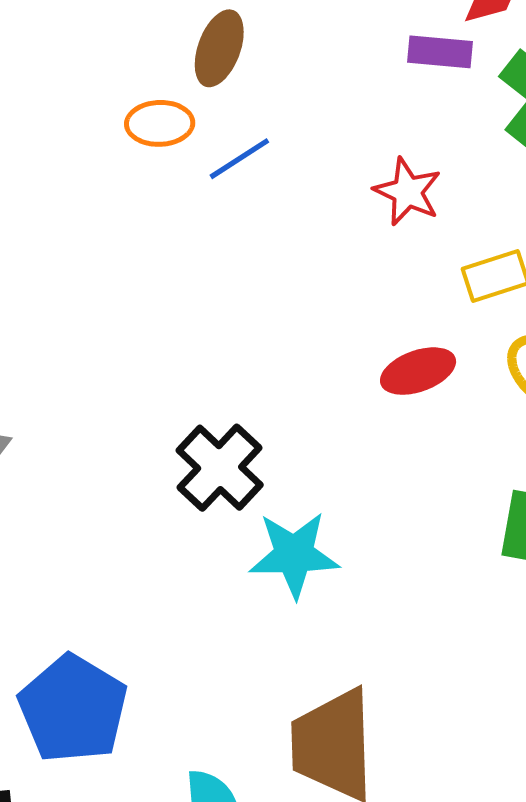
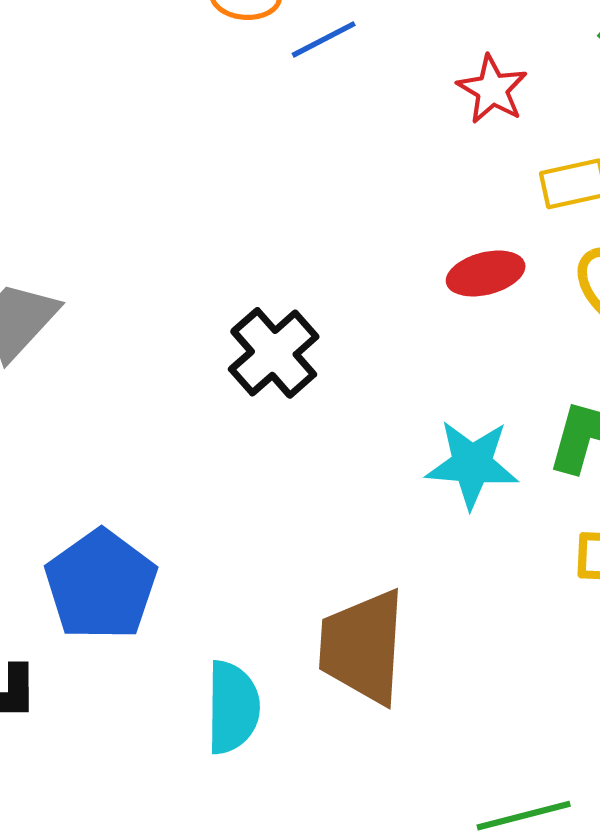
cyan star: (294, 555) -> (472, 464), moved

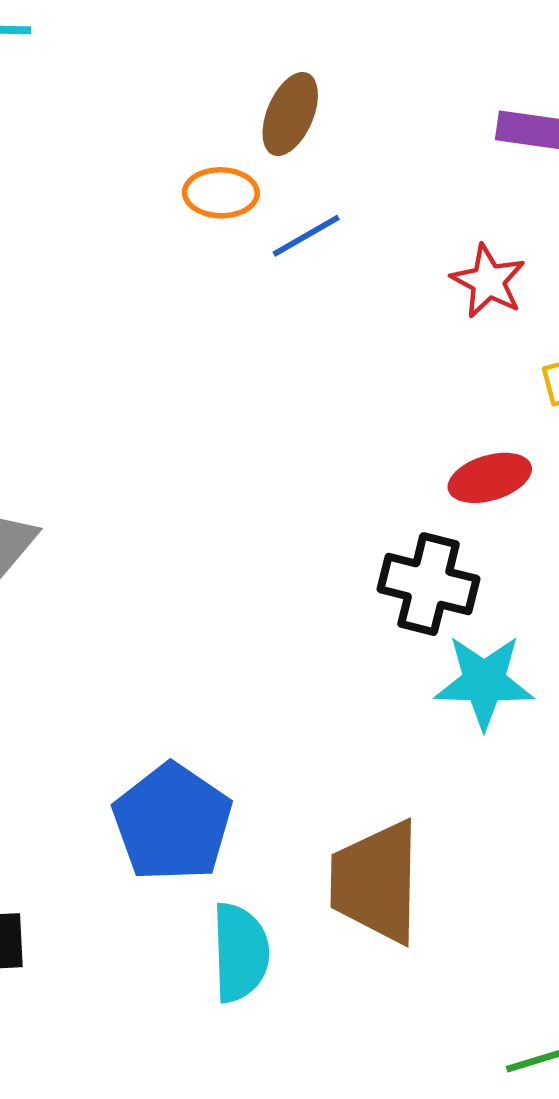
black cross: (274, 353) -> (429, 584), moved, turned -32
blue pentagon: (101, 585) -> (172, 823), moved

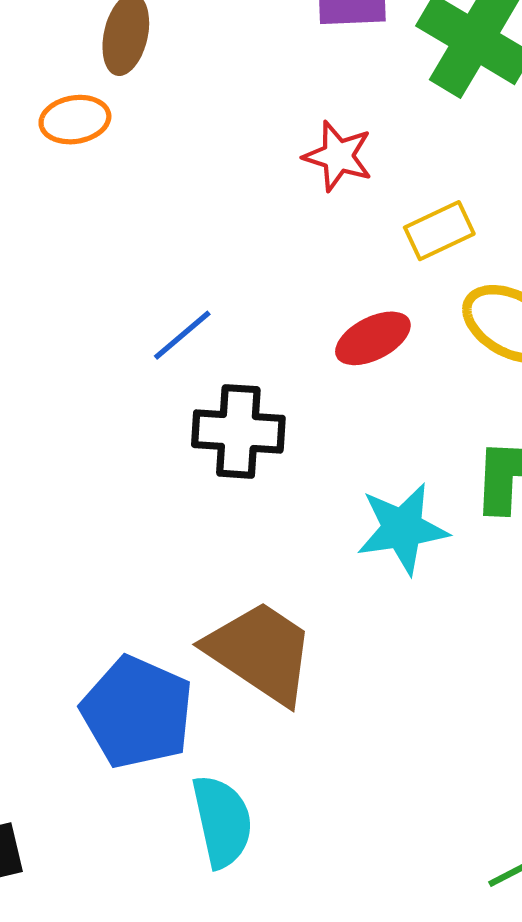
blue line: (306, 236) -> (182, 335), moved
black cross: (429, 584) -> (238, 431), moved
brown trapezoid: (376, 882) -> (261, 652), moved, turned 133

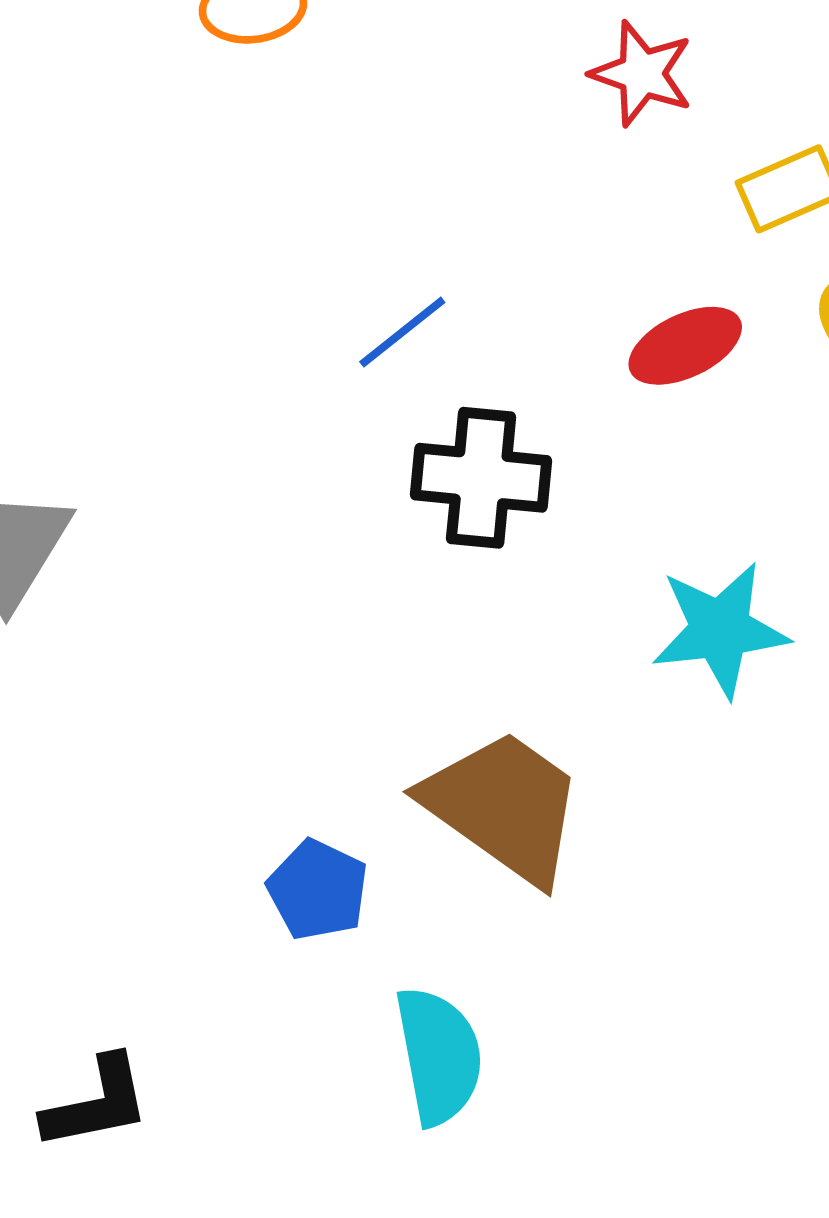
blue pentagon: (137, 712) -> (318, 890), size x0.6

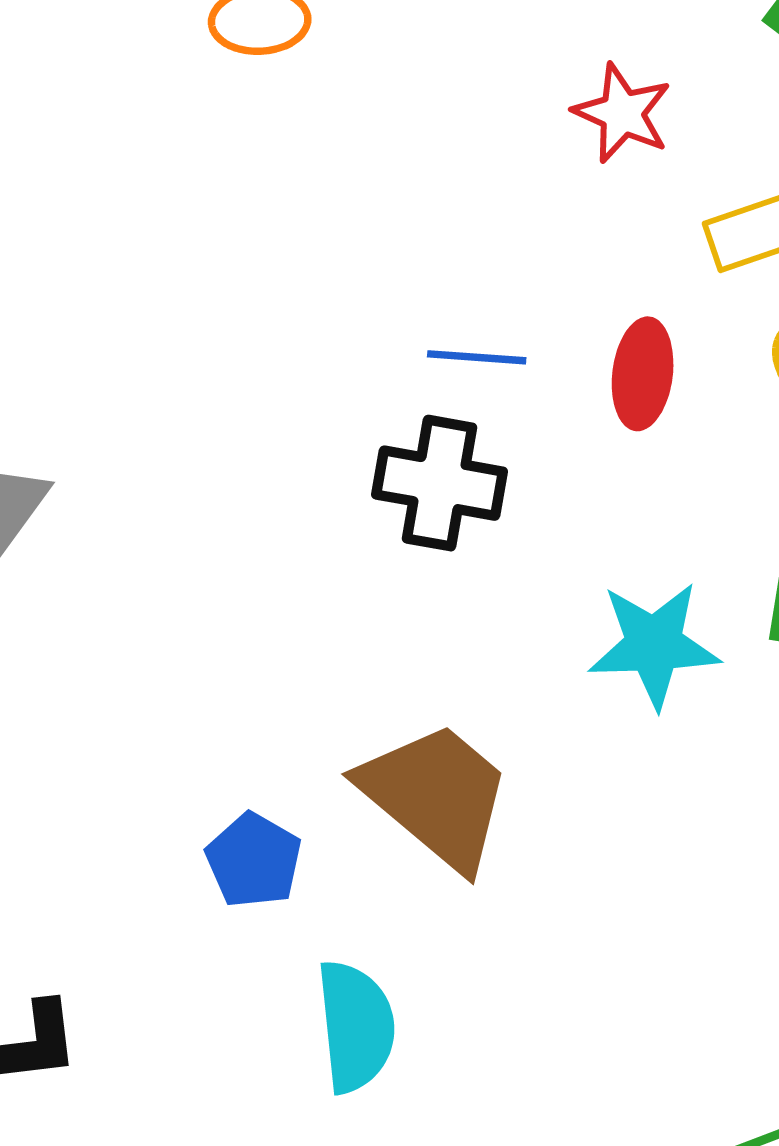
blue line: (402, 332) -> (477, 357), moved, turned 38
red ellipse: (685, 346) -> (643, 374), turned -62

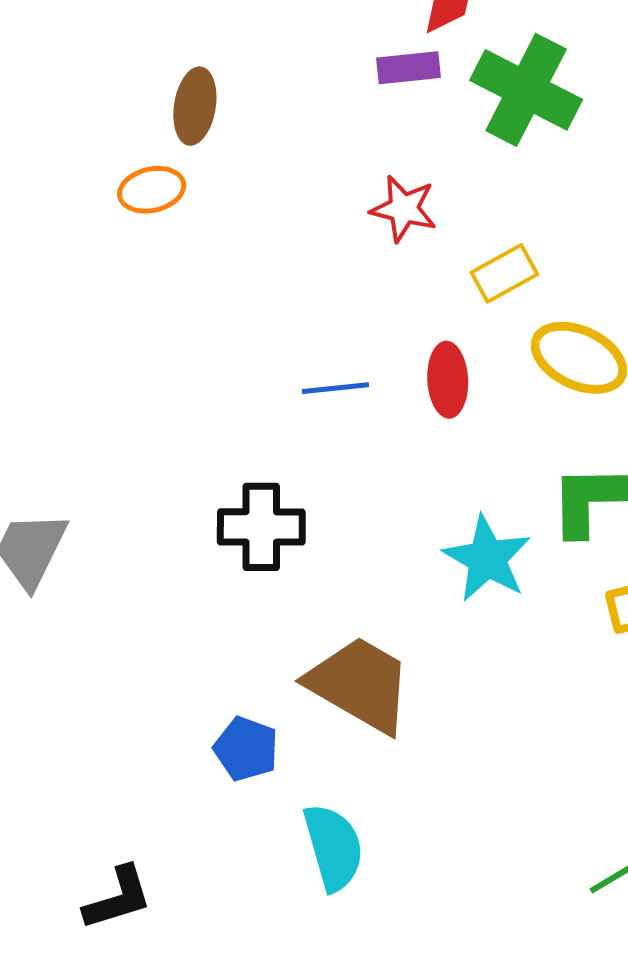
black cross: (440, 483) -> (261, 527), moved
cyan star: (654, 645) -> (487, 559), turned -30

